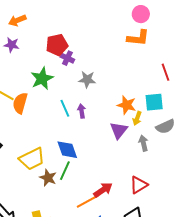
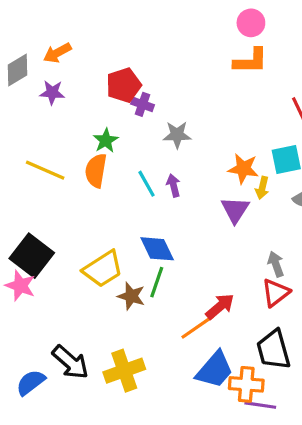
green star: (42, 78) -> (106, 141), size x0.7
orange semicircle: (20, 103) -> (96, 171), moved
gray arrow: (143, 143) -> (276, 264), moved

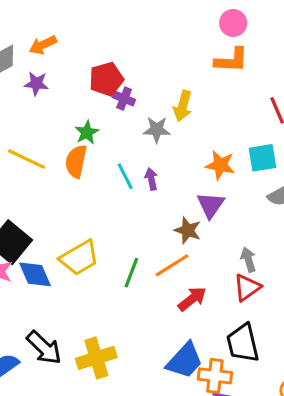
yellow arrow: (262, 188) -> (183, 106), moved, size x1.4
blue diamond: (157, 249) -> (35, 274), moved
brown star: (131, 296) -> (188, 230), moved
orange line: (198, 327) -> (172, 265), moved

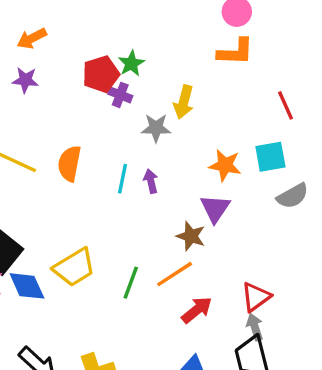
green star: (87, 132) -> (131, 63), moved
cyan line: (125, 176) -> (122, 179), turned 40
gray arrow: (248, 260) -> (255, 327), moved

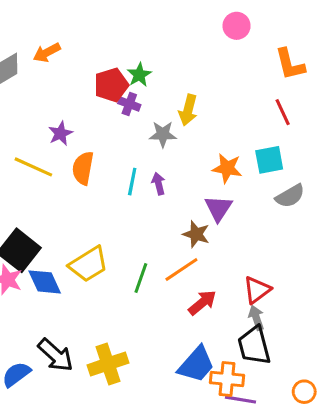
orange L-shape: (235, 52) -> (290, 64), moved, turned 75
purple star: (25, 80) -> (60, 133), moved, turned -30

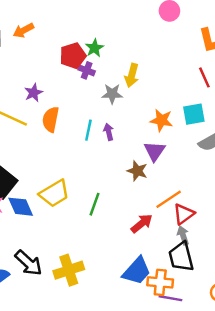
orange line: (181, 270) -> (169, 199), moved

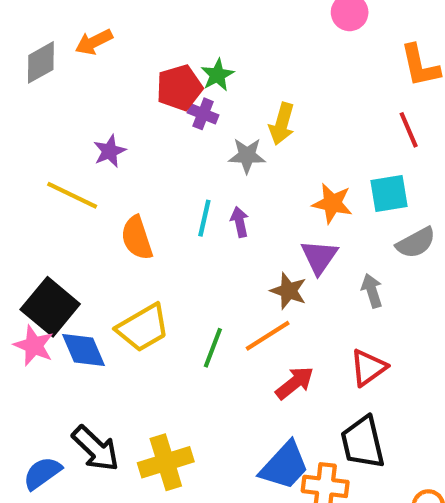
orange semicircle: (51, 119) -> (137, 238), moved, turned -30
orange line: (169, 199) -> (268, 336), moved
gray arrow: (183, 235) -> (372, 291), moved

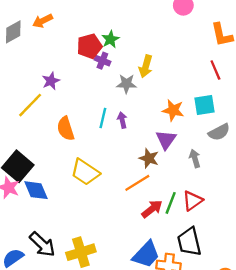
yellow line: (72, 195) -> (30, 105), turned -72
yellow trapezoid: (143, 328) -> (85, 172), moved, turned 64
green line: (213, 348) -> (171, 203), moved

